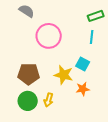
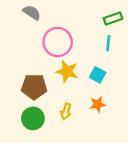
yellow star: (64, 75) -> (67, 71), moved
yellow arrow: (49, 100) -> (66, 111), moved

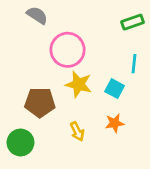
cyan line: (108, 43) -> (134, 64), moved
yellow arrow: (66, 111) -> (77, 131), turned -42
green circle: (33, 118) -> (20, 142), moved

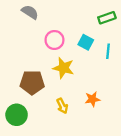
pink circle: (68, 50) -> (54, 40), size x0.7
cyan square: (115, 89) -> (86, 42), moved

